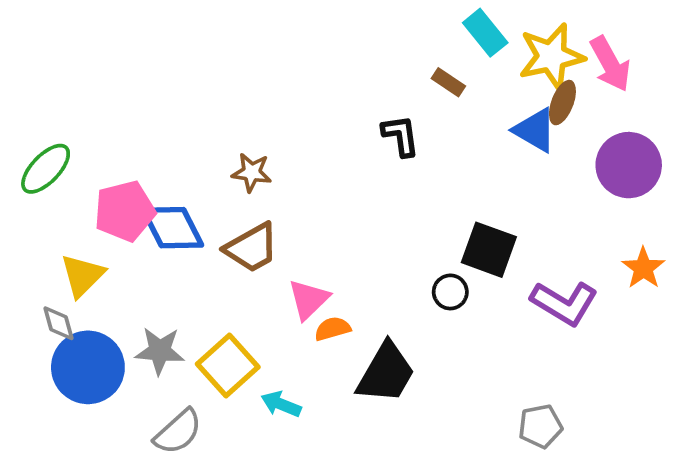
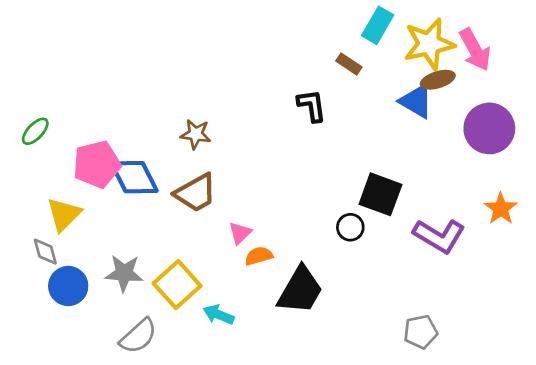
cyan rectangle: (485, 33) -> (378, 25), turned 69
brown ellipse: (562, 103) -> (438, 80), turned 52
green ellipse: (46, 169) -> (35, 131), size x0.7
pink triangle: (309, 299) -> (240, 233), size x0.7
blue circle: (88, 367) -> (68, 286), size x0.7

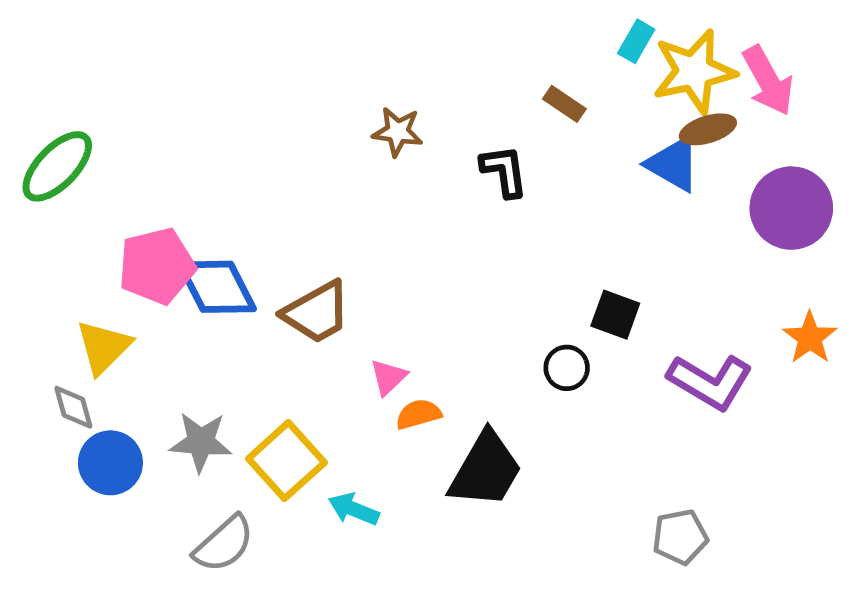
cyan rectangle: (378, 25) -> (636, 41), moved, size x0.7
green ellipse: (35, 131) -> (57, 166), moved, size x1.6
brown star: (196, 134) -> (398, 132), moved
black square: (380, 194) -> (615, 315), size x0.7

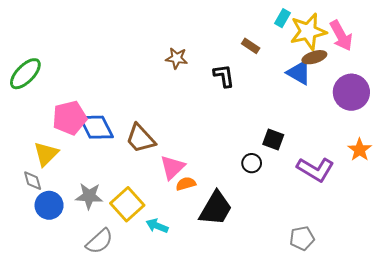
brown trapezoid: (317, 312) -> (141, 138), turned 76
pink triangle: (388, 377) -> (172, 167), size x1.5

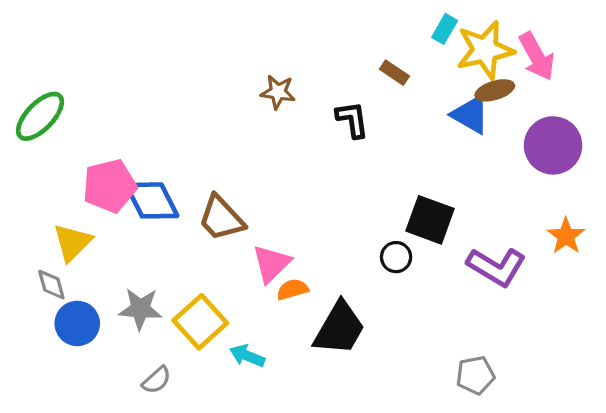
black square: (273, 139) -> (430, 220), size x1.4
gray semicircle: (99, 241) -> (157, 380), size x0.7

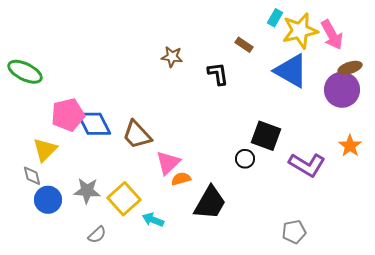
brown ellipse: (495, 90) -> (350, 68), moved
blue triangle: (470, 115) -> (291, 71), size x1.4
green ellipse: (40, 116) -> (25, 72), turned 72

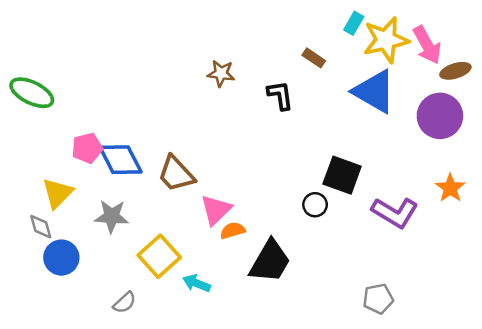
brown ellipse: (350, 68) -> (455, 71), moved
pink pentagon: (68, 115) -> (87, 148), size x0.7
gray star: (87, 191) -> (112, 216), moved

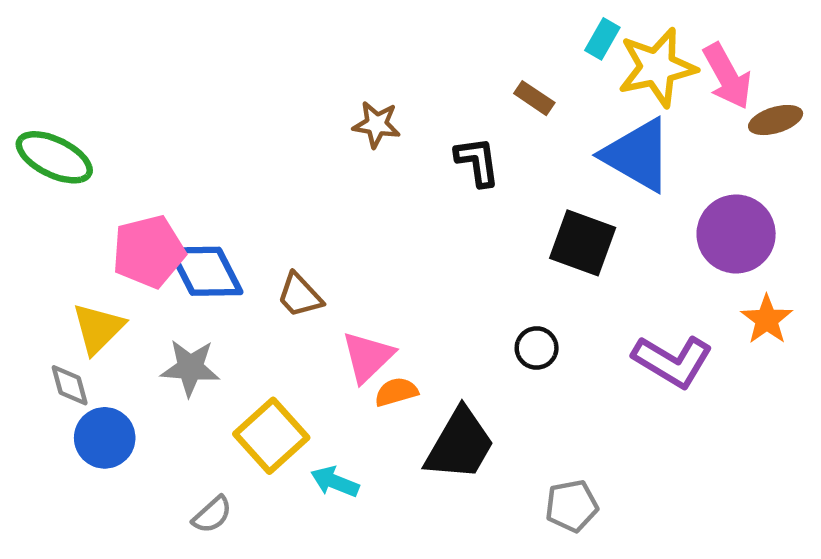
purple circle: (440, 116) -> (736, 234), moved
pink pentagon: (87, 148) -> (149, 252), size x1.4
brown trapezoid: (176, 174) -> (300, 295), size x0.7
black square: (342, 175) -> (583, 243), moved
gray pentagon: (378, 299) -> (572, 506), moved

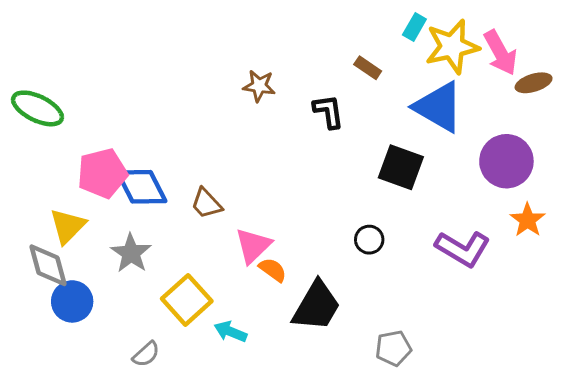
gray star: (190, 368) -> (131, 253), turned 30
gray diamond: (70, 385) -> (48, 265), size x1.5
orange semicircle: (396, 392) -> (273, 270), turned 52

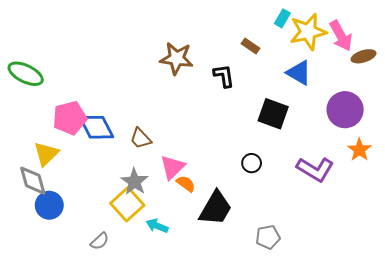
brown star: (259, 86) -> (177, 58), size x1.5
blue triangle: (439, 107) -> (299, 73), size x0.7
gray star: (131, 253) -> (134, 182), moved

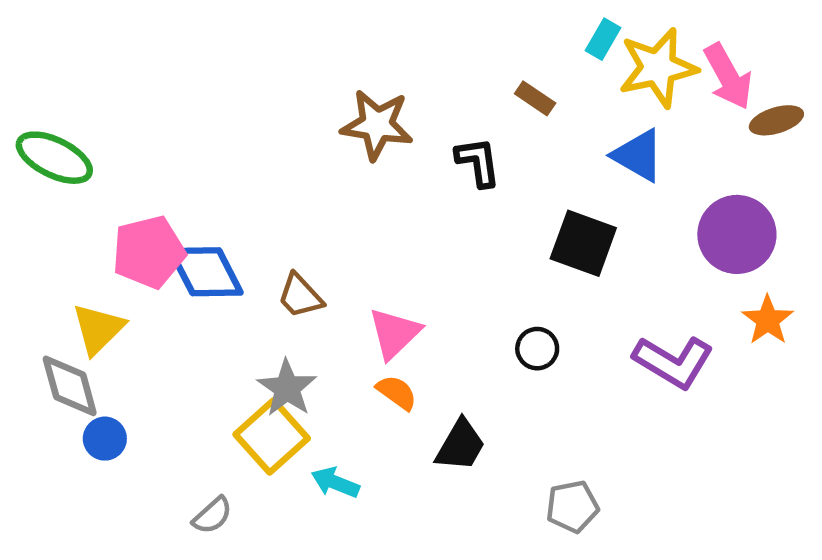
pink triangle: (172, 167) -> (395, 333), moved
blue circle: (49, 205) -> (105, 439), size x0.7
black trapezoid: (216, 208) -> (460, 445), size x0.7

